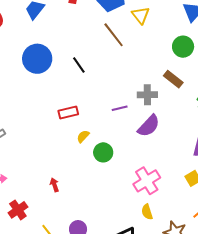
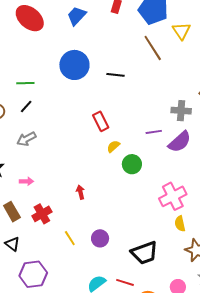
black line: (79, 65) -> (115, 75), turned -54
purple line: (120, 108) -> (154, 132), moved
red rectangle: (68, 112) -> (101, 121), turned 72
yellow semicircle: (147, 212) -> (180, 224), moved

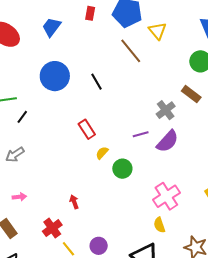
black line: (115, 75) -> (97, 82), turned 60
black line: (26, 107) -> (22, 117), moved
gray cross: (181, 111) -> (166, 110), turned -36
red cross: (42, 214) -> (52, 228), moved
yellow semicircle: (180, 224) -> (159, 225), moved

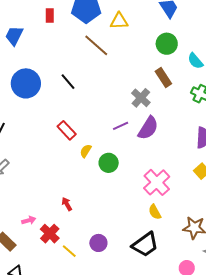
yellow triangle: (158, 31) -> (119, 21), turned -42
brown rectangle: (191, 94) -> (163, 77), turned 30
pink arrow: (19, 197) -> (29, 220), moved

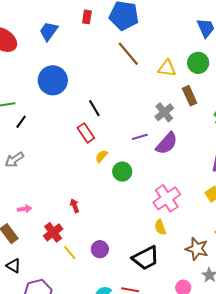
yellow triangle: (119, 21) -> (167, 68), moved
black line: (68, 82) -> (94, 108), moved
pink arrow: (29, 220) -> (25, 209), moved

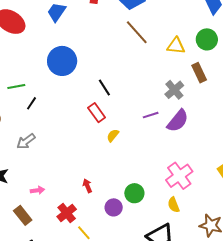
green circle: (122, 172) -> (134, 193), moved
purple circle: (100, 249) -> (114, 207), moved

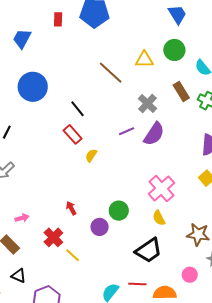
brown line: (137, 32) -> (111, 73), moved
brown rectangle: (199, 73) -> (181, 91), moved

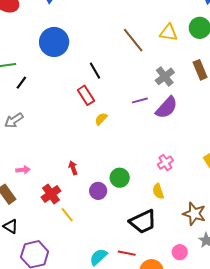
pink cross: (161, 188) -> (165, 163), size x0.6

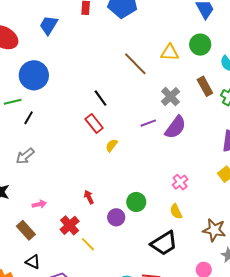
blue circle: (54, 42) -> (34, 75), moved

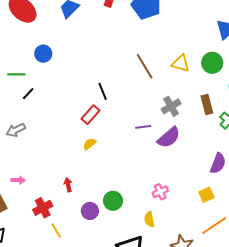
blue circle: (34, 75) -> (43, 54), size x0.6
red rectangle: (94, 124) -> (90, 115), turned 66
yellow semicircle: (112, 145) -> (89, 144), moved

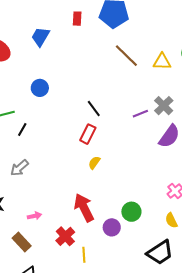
blue circle: (43, 54) -> (40, 88), moved
brown line: (145, 66) -> (126, 56), moved
purple line: (143, 127) -> (140, 114), moved
red arrow: (68, 185) -> (84, 208), size x2.0
yellow line: (56, 230) -> (84, 255), turned 42

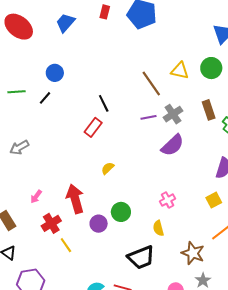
brown line: (126, 56) -> (151, 84), moved
black line: (22, 130) -> (45, 98), moved
yellow semicircle: (94, 163) -> (108, 168), moved
pink arrow: (34, 216) -> (36, 197), moved, turned 128
yellow line: (84, 255) -> (66, 245), turned -42

